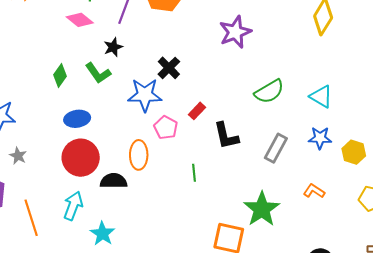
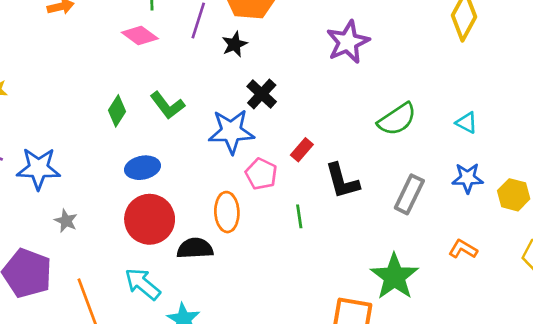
black star: (113, 47) -> (235, 44), moved
cyan triangle: (321, 97) -> (467, 123), size x0.7
green line: (194, 173) -> (299, 216), moved
cyan arrow: (73, 206) -> (143, 284), turned -68

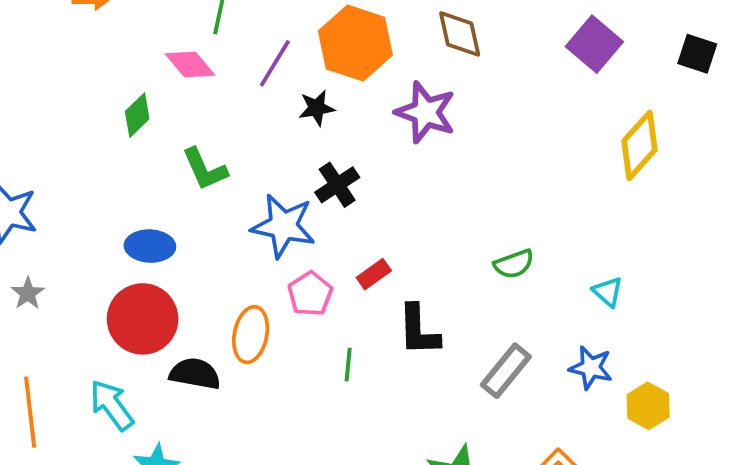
purple star: (348, 42) -> (425, 112), moved, turned 30
green diamond: (117, 111) -> (137, 115), moved
green semicircle: (397, 119) -> (514, 264), size x0.7

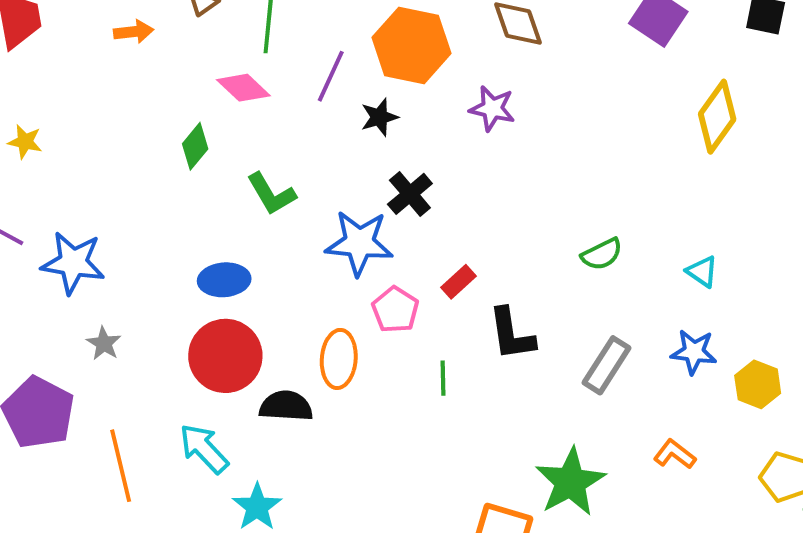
purple star: (425, 112) -> (492, 108), size x0.7

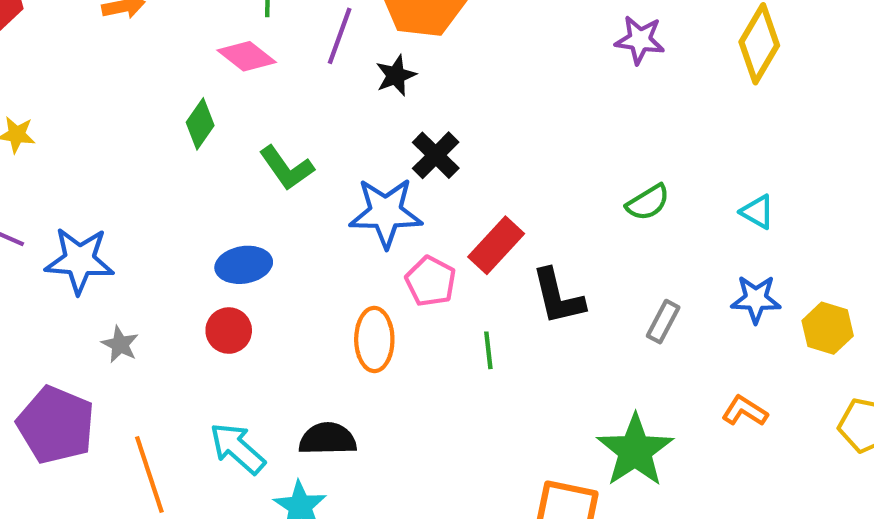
purple star: (492, 108) -> (640, 40), moved
red rectangle: (459, 282) -> (496, 245), size x1.5
red circle: (225, 356) -> (229, 331), moved, size x0.6
gray rectangle: (606, 365) -> (663, 322), size x0.7
black semicircle: (286, 406) -> (328, 439), moved

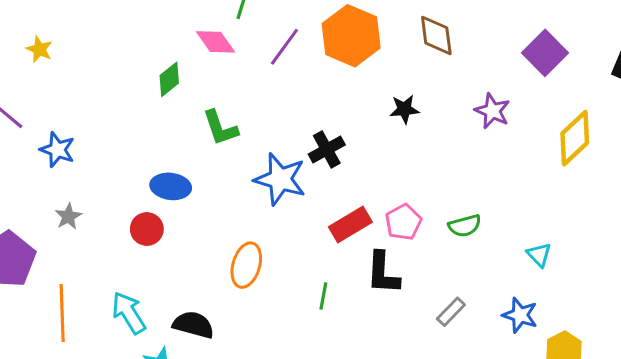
black star: (396, 75) -> (404, 109), moved
blue star: (79, 260) -> (57, 150), size x0.7
pink pentagon: (431, 281) -> (403, 222), moved

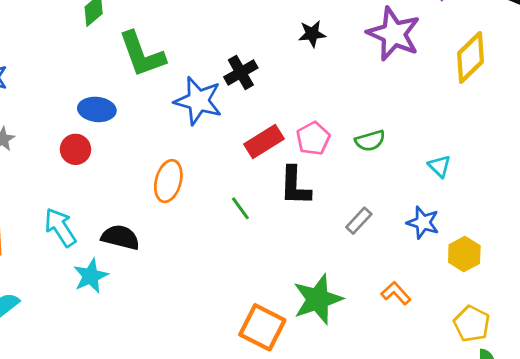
purple star: (492, 111) -> (394, 34), size x1.6
green L-shape: (220, 128) -> (142, 54), size x1.4
green line: (323, 296) -> (240, 208), turned -45

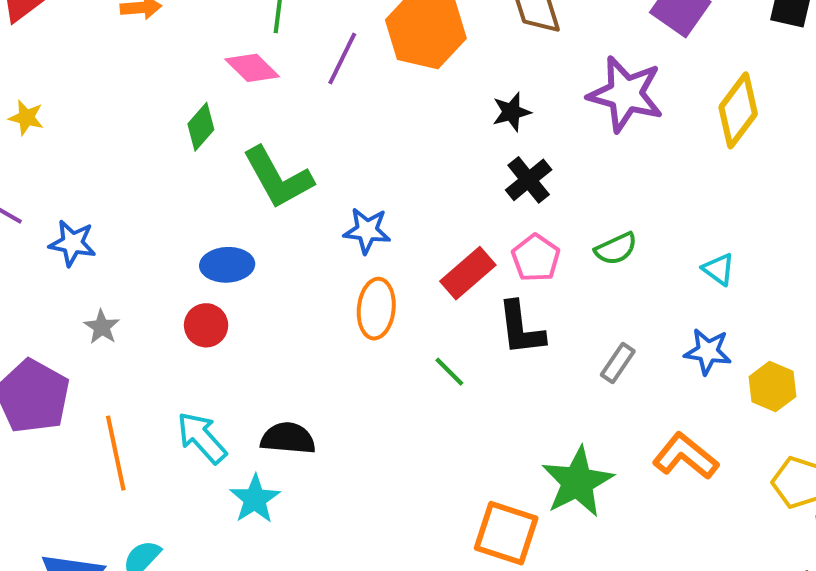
black cross: (241, 72) -> (529, 180), moved
blue star: (198, 101) -> (367, 231), size x0.7
orange ellipse: (168, 181) -> (376, 309), moved
orange L-shape: (396, 293) -> (685, 456), size x1.5

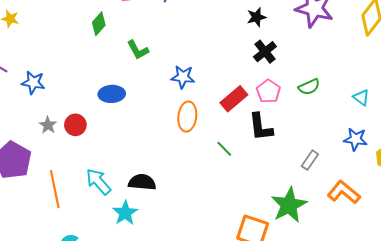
green L-shape: (278, 178) -> (138, 50), size x0.6
red circle: (206, 325) -> (75, 125), moved
gray rectangle: (618, 363) -> (310, 160), moved

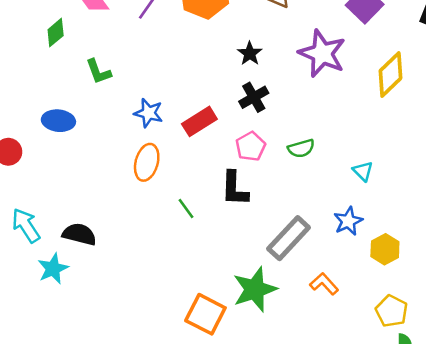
black star: (256, 17) -> (250, 53), turned -30
red rectangle: (234, 99) -> (199, 121), moved
blue star: (355, 139) -> (348, 221), turned 30
gray rectangle: (310, 160) -> (289, 238), size x1.8
orange L-shape: (344, 192) -> (324, 284), size x0.7

